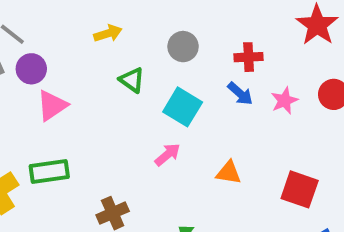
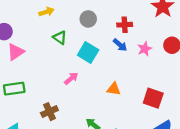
pink arrow: (167, 155) -> (71, 78), moved

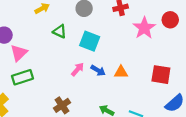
blue arrow: (120, 45) -> (98, 70), moved
pink star: (145, 49) -> (144, 28), size x1.5
green rectangle: (14, 89) -> (22, 77), moved

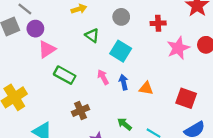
pink arrow: (78, 69) -> (103, 77), turned -80
blue arrow: (98, 70) -> (124, 82), turned -144
green rectangle: (22, 77) -> (65, 75), moved, turned 36

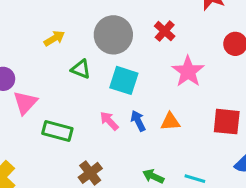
gray circle: (121, 17) -> (113, 35), size x1.6
red cross: (158, 23) -> (165, 31), turned -32
pink star: (178, 48) -> (188, 71), moved

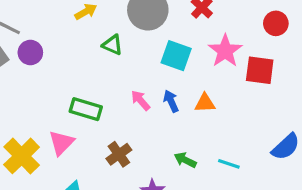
cyan square: (124, 80) -> (176, 56), moved
pink triangle: (25, 103) -> (61, 143), moved
red square: (227, 122) -> (260, 70), moved

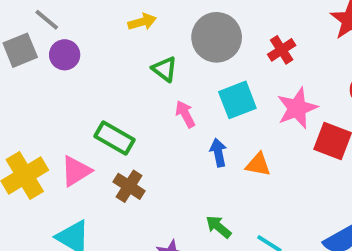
cyan square: (176, 56) -> (237, 100), turned 36
pink arrow: (141, 100) -> (185, 114), moved
brown cross: (119, 154) -> (129, 186), moved, turned -35

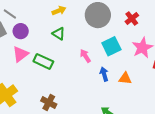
green triangle: (165, 69) -> (59, 34), moved
green rectangle: (115, 138) -> (43, 61), moved
pink triangle: (76, 171) -> (20, 54), moved
brown cross: (129, 186) -> (49, 102), moved

